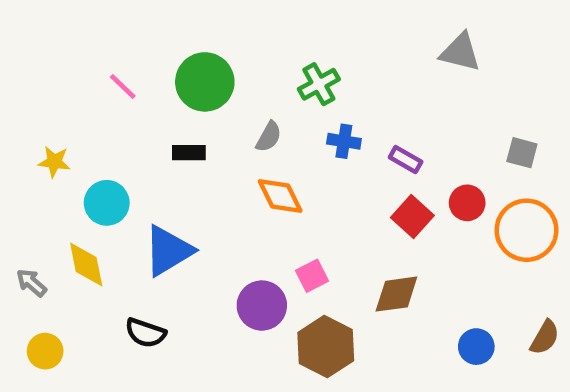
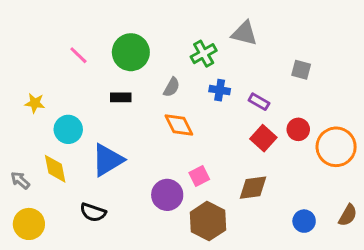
gray triangle: (460, 52) -> (244, 33), moved
gray square: (522, 153) -> (301, 70), moved
yellow circle: (45, 351) -> (29, 224), size x1.4

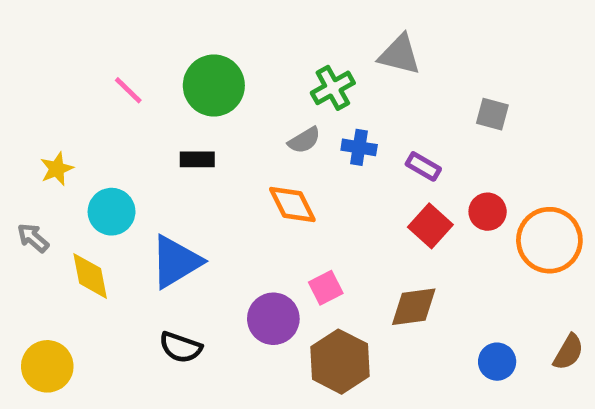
gray semicircle: (172, 87) -> (304, 140), moved, turned 30
yellow star: (35, 103) -> (57, 169), turned -30
gray arrow: (20, 180) -> (33, 238), moved
black semicircle: (93, 212) -> (181, 347), moved

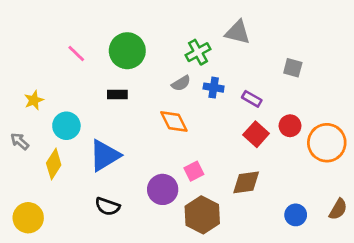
yellow diamond: (90, 276) -> (54, 164), turned 44

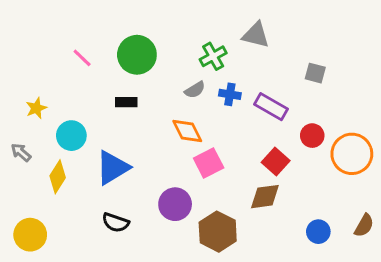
purple rectangle: (252, 99) -> (271, 107), size x1.5
red square: (256, 134) -> (276, 161), moved
pink square: (194, 171) -> (209, 163), moved, size x1.4

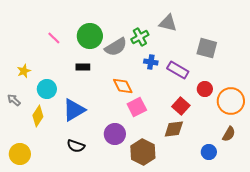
gray square: (315, 73) -> (207, 48), size x1.5
gray semicircle: (195, 90) -> (116, 47), moved, size x1.6
brown semicircle: (364, 226) -> (229, 134), moved

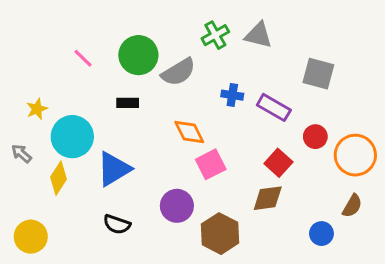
green cross: (140, 37) -> (215, 35), moved
cyan circle: (47, 89) -> (72, 137), size x1.4

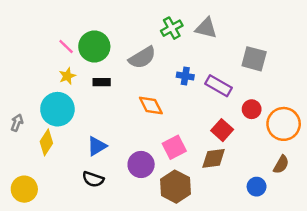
green circle: (138, 55) -> (94, 47), moved
yellow star: (37, 109) -> (67, 76), moved
gray arrow: (22, 154) -> (17, 123), turned 70
pink square: (211, 164) -> (174, 147), moved
blue triangle: (114, 169) -> (97, 146), moved, size x0.7

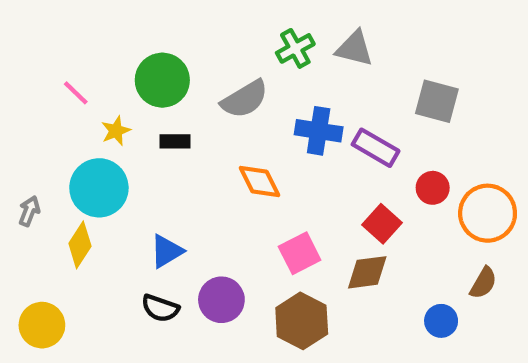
pink line: (66, 47) -> (76, 93), moved
blue cross: (185, 76) -> (319, 131), size x1.5
purple circle: (141, 164) -> (221, 300), moved

